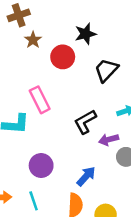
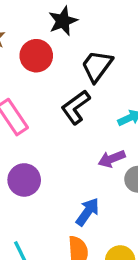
black L-shape: (85, 122) -> (76, 107), moved
purple circle: (41, 166) -> (24, 180), moved

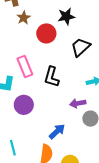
black L-shape: (76, 107) -> (52, 77), moved, turned -50

